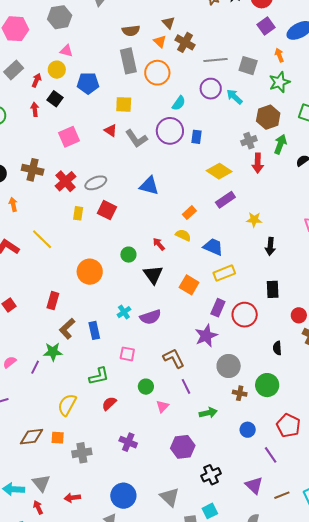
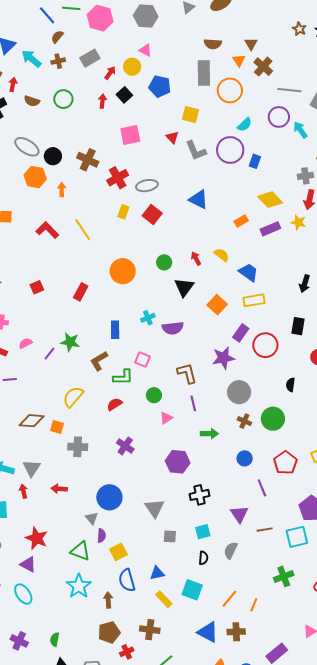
orange rectangle: (189, 213) -> (241, 221), moved
yellow star: (254, 220) -> (298, 222), moved
brown L-shape: (67, 329) -> (99, 361), moved
green L-shape: (99, 376) -> (123, 377), moved
cyan square: (210, 511) -> (203, 532), moved

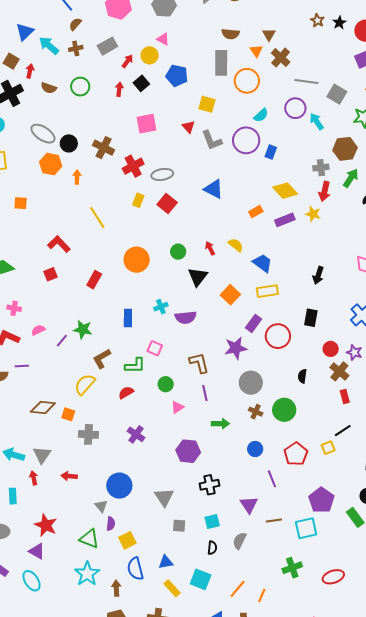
red L-shape: (47, 230) -> (59, 244), moved
brown L-shape: (99, 361) -> (102, 359), moved

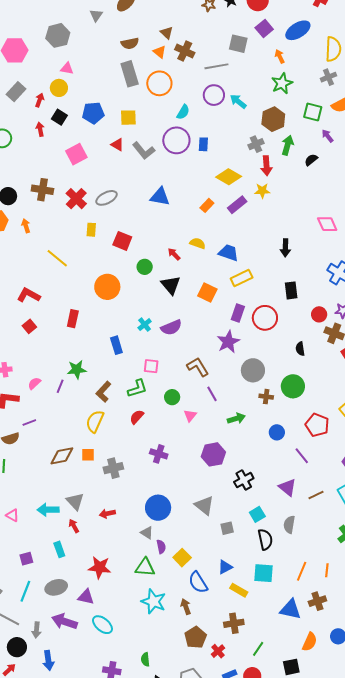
blue pentagon: (177, 76) -> (93, 113), moved
gray square: (337, 94) -> (238, 44), moved
red square: (167, 203) -> (122, 241), moved
black semicircle: (212, 548) -> (265, 539), size x1.5
purple triangle: (37, 551) -> (86, 597), moved

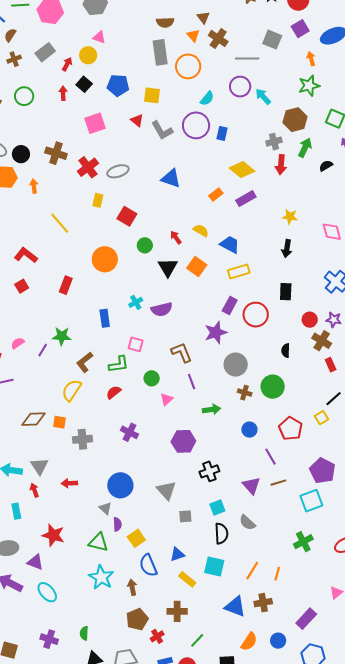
yellow star: (262, 191) -> (290, 217), moved
orange square: (207, 292) -> (197, 266), moved
brown line: (316, 495) -> (278, 483), moved
gray semicircle: (289, 525) -> (247, 523), turned -66

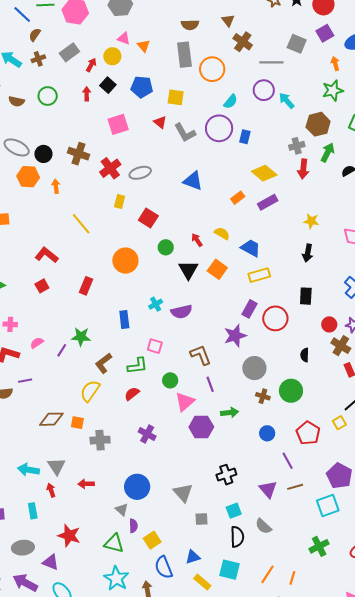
orange triangle: (193, 35) -> (144, 46), moved
pink triangle: (167, 399) -> (185, 402), size x1.5
purple hexagon: (183, 441) -> (201, 427), moved

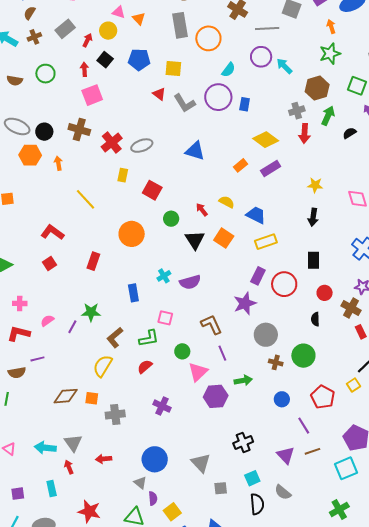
pink square: (118, 124) -> (92, 95), moved
red circle: (329, 324) -> (325, 293), moved

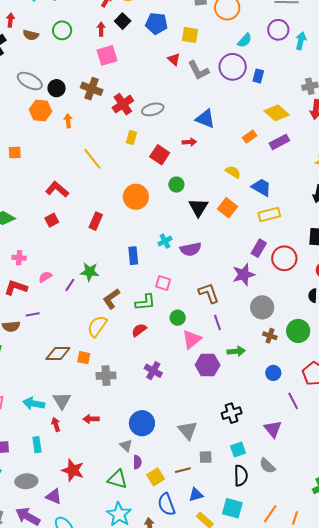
cyan arrow: (284, 66) -> (301, 41), turned 54
red arrow: (202, 210) -> (189, 142), moved, turned 120
brown line: (312, 451) -> (183, 470), moved

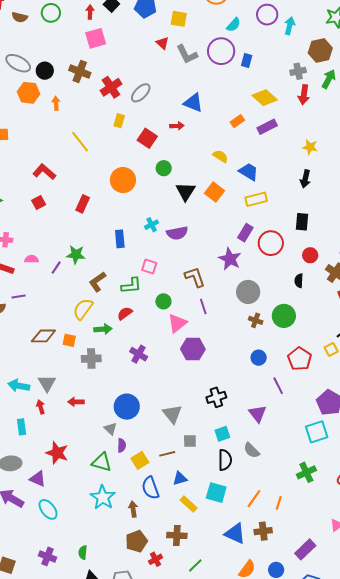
gray ellipse: (153, 109) -> (141, 93), turned -30
purple star: (244, 275) -> (230, 259), turned -30
pink semicircle: (45, 277) -> (32, 259), turned 32
green arrow: (236, 351) -> (103, 329), moved

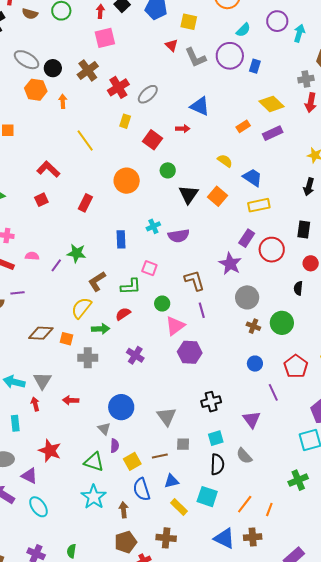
brown cross: (80, 72) -> (88, 70), turned 30

